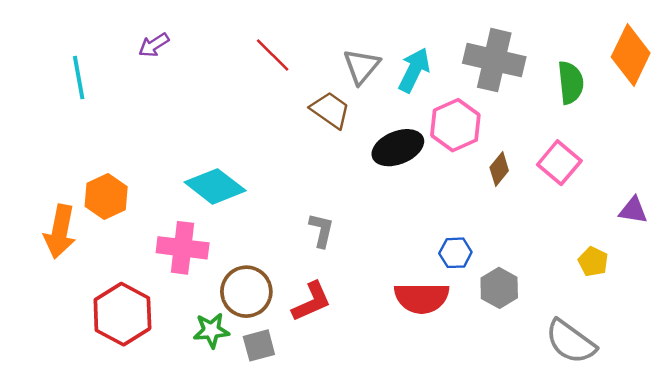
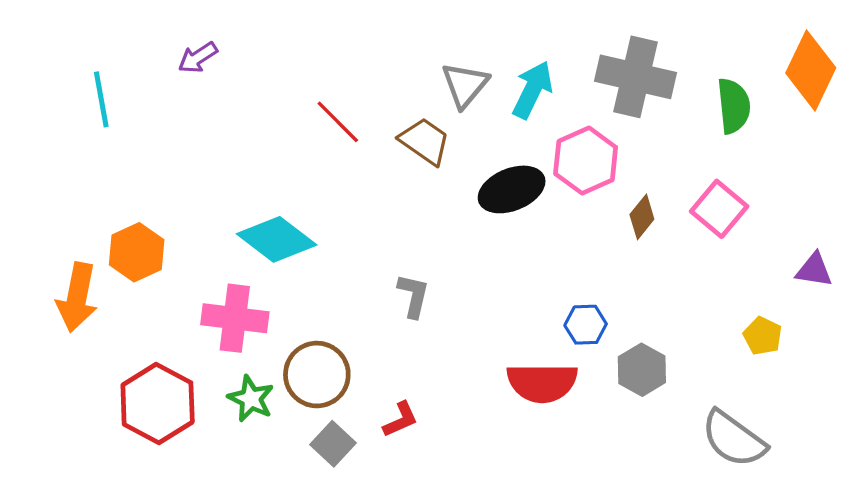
red line: (273, 55) -> (338, 122), moved
red L-shape: (311, 302) -> (401, 420), moved, size x0.7
green star: (211, 330) -> (251, 399), moved, turned 30
gray square: (259, 345) -> (333, 444), turned -32

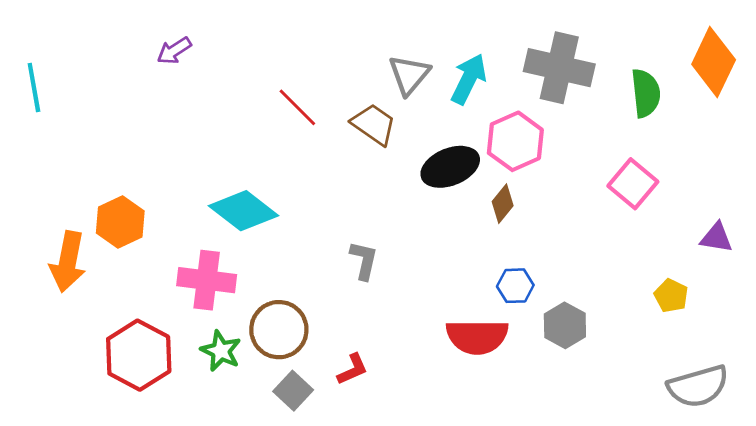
cyan line: (101, 99) -> (34, 87), moved
brown diamond: (642, 217) -> (503, 204), moved
gray semicircle: (734, 439) -> (698, 386), moved, turned -52

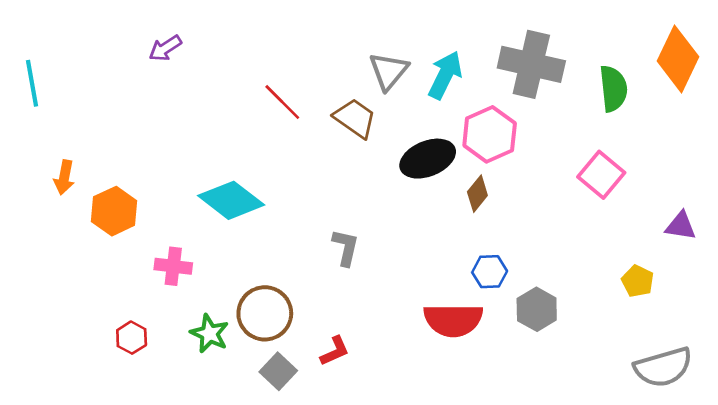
orange arrow: (68, 262) -> (64, 177), moved, size x0.6
pink cross: (207, 280) -> (173, 266), moved, size x0.7
red hexagon: (139, 355) -> (132, 338), size x0.5

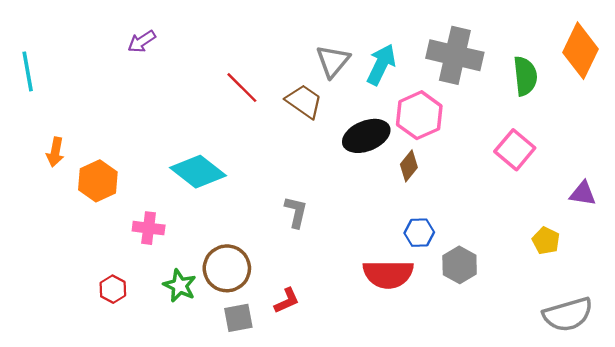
gray square: (278, 371) -> (238, 318), turned 36

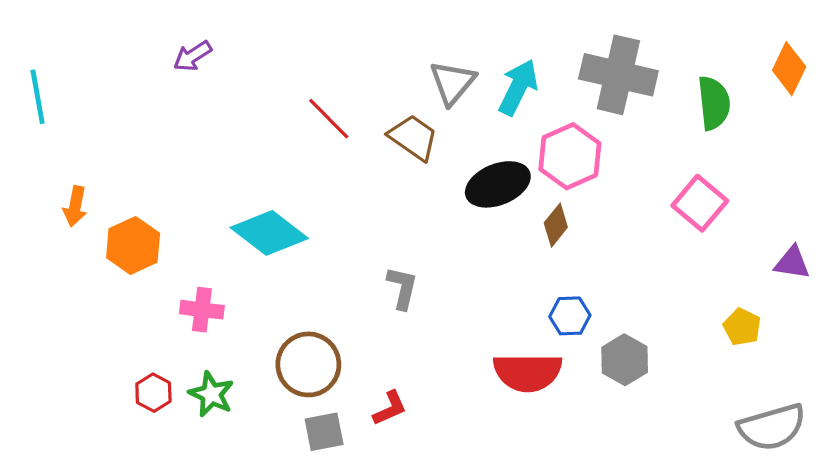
orange diamond: (580, 51) -> (789, 69), size x0.7
green star: (180, 286) -> (211, 394), moved

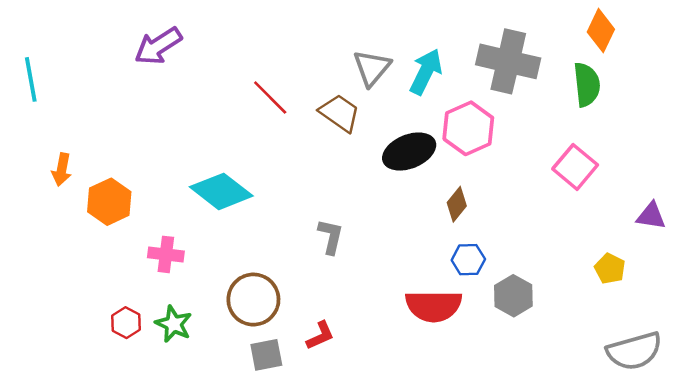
purple arrow: (193, 56) -> (158, 46), size x1.5
orange diamond: (789, 69) -> (601, 31), moved
brown diamond: (556, 225) -> (457, 204), moved

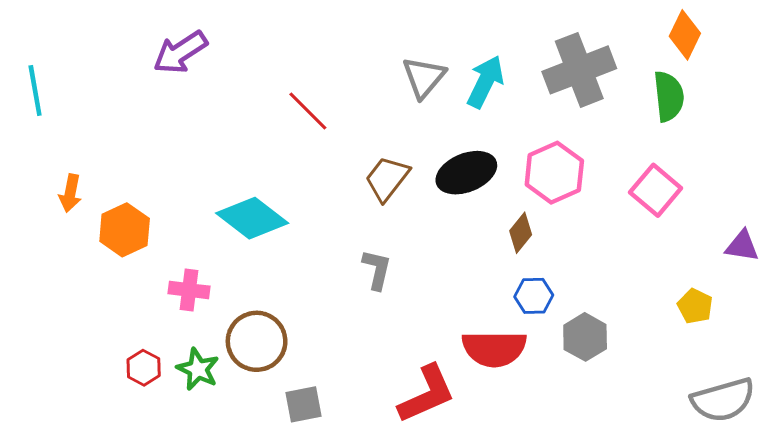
gray cross: (508, 61) -> (579, 70), turned -34
brown trapezoid: (340, 113) -> (387, 179), moved, turned -87
pink hexagon: (468, 128) -> (554, 173), moved
brown circle: (253, 300) -> (257, 341), moved
red L-shape: (320, 336) -> (427, 394), moved, size x1.8

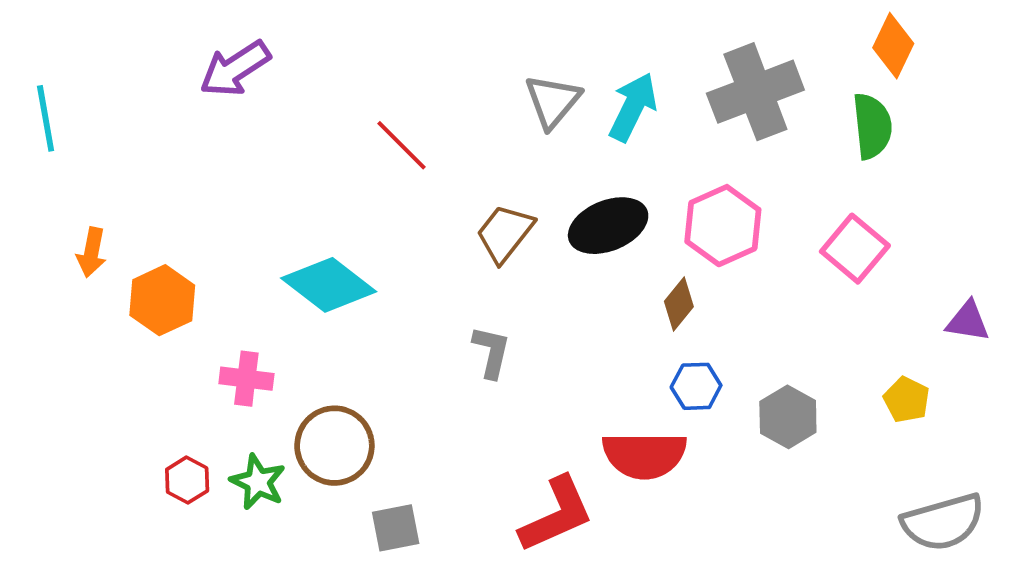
gray hexagon: (585, 337) -> (788, 417), moved

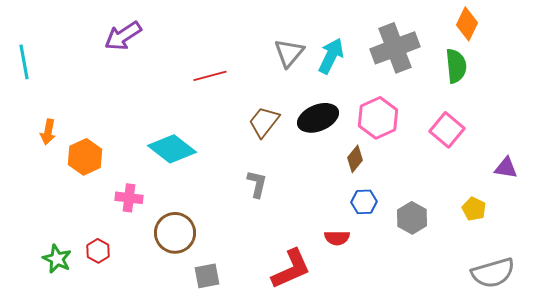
red line: (401, 145) -> (210, 76), turned -60
red semicircle: (644, 455) -> (337, 238), size x0.6
green star: (258, 482) -> (57, 259), moved

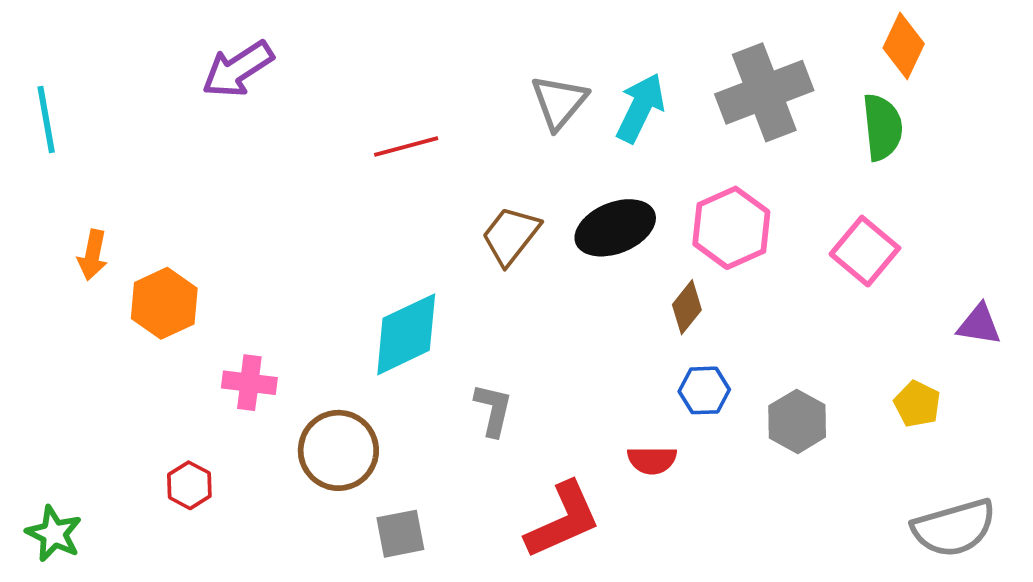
cyan diamond: (172, 149) -> (406, 334), moved, turned -63
gray L-shape: (257, 184) -> (493, 410), moved
green star: (57, 259) -> (54, 534), moved

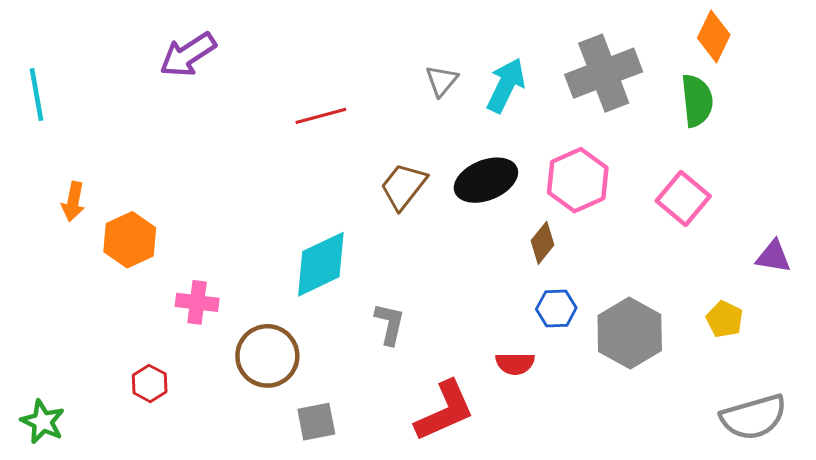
gray triangle: (559, 102) -> (442, 81), size x0.7
gray hexagon: (797, 421) -> (630, 333), size x1.4

